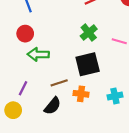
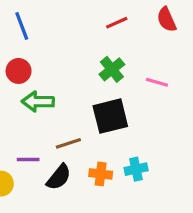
purple line: (23, 88) -> (28, 159), moved, turned 64
orange cross: (81, 94) -> (101, 174), moved
cyan cross: (115, 96) -> (136, 169), moved

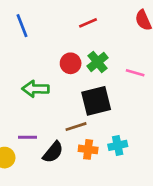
red line: (117, 23) -> (88, 23), moved
red circle: (19, 71) -> (71, 63), moved
brown line: (68, 143) -> (76, 127), moved

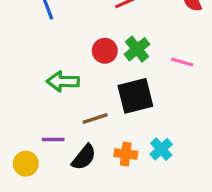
brown line: (76, 127) -> (95, 118), moved
cyan cross: (118, 145) -> (161, 149), turned -30

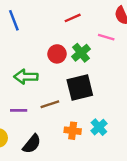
pink line: (182, 62) -> (106, 37), moved
purple line: (53, 139) -> (19, 110), moved
black semicircle: (84, 157) -> (32, 144), moved

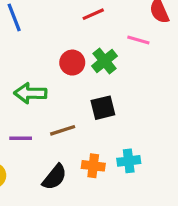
black square: (80, 88) -> (103, 108), size x0.7
cyan cross: (99, 127) -> (129, 161), turned 35
black semicircle: (32, 144) -> (55, 177), moved

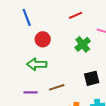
red circle: (72, 63) -> (43, 39), moved
black square: (103, 108) -> (92, 78), moved

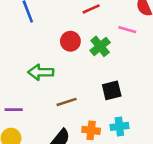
red circle: (43, 39) -> (70, 41), moved
purple line: (31, 92) -> (14, 110), moved

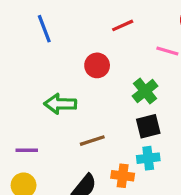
green cross: (100, 46) -> (145, 91), moved
cyan cross: (119, 126) -> (148, 158), moved

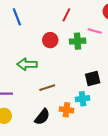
red line: (123, 25) -> (66, 15), turned -40
green cross: (145, 91) -> (78, 41), moved, turned 35
black square: (148, 126) -> (93, 78), moved

